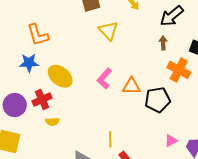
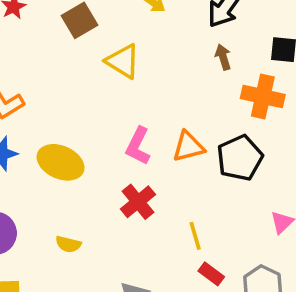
red cross: (42, 100) -> (138, 202), moved
yellow semicircle: (52, 122) -> (68, 244), turned 32
yellow line: (110, 139) -> (195, 236), moved

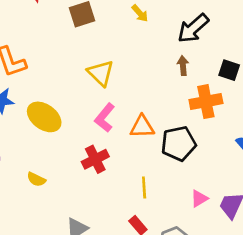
yellow triangle: (123, 61) -> (101, 73), moved
orange cross: (263, 96) -> (206, 102), turned -36
yellow line: (195, 236) -> (144, 187), moved

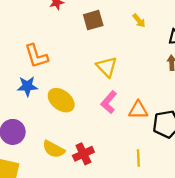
red cross: (95, 159) -> (83, 154), moved
yellow semicircle: (36, 179) -> (54, 149), size x1.5

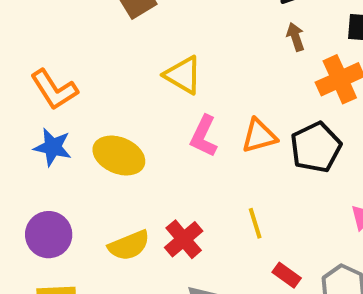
blue star: (27, 86) -> (53, 147), turned 30
yellow semicircle: (54, 149) -> (129, 245), turned -35
yellow line: (138, 158) -> (255, 223), moved

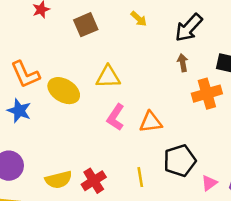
yellow triangle: (183, 75) -> (108, 77), turned -40
black pentagon: (316, 147) -> (180, 161), moved
yellow ellipse: (119, 156) -> (64, 91), moved

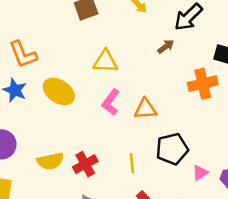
brown arrow: (183, 63) -> (166, 47), moved, turned 60
yellow ellipse: (64, 91) -> (59, 91), moved

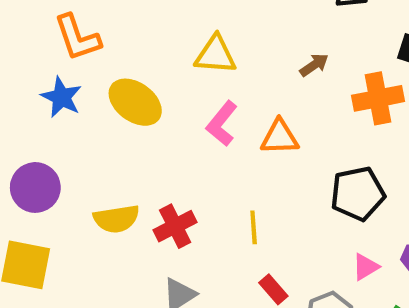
brown arrow: (166, 47) -> (314, 65), moved
black pentagon: (172, 149) -> (358, 194), moved
pink triangle: (200, 173) -> (366, 267), moved

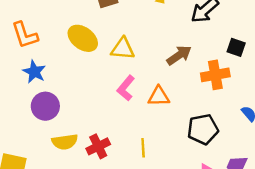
orange L-shape: (77, 38) -> (25, 35), moved
brown arrow: (314, 65) -> (179, 55), size x1.5
yellow ellipse: (135, 102) -> (83, 38), moved
purple circle: (35, 187) -> (45, 106), moved

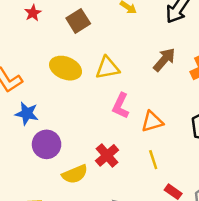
orange triangle: (159, 96) -> (152, 122), moved
red cross: (98, 146) -> (107, 155), moved

